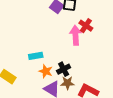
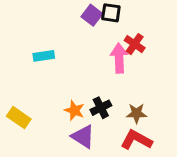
cyan rectangle: (36, 56) -> (44, 56), moved
brown star: (67, 83) -> (137, 113), moved

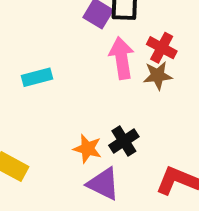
pink arrow: (119, 58) -> (122, 58), moved
brown star: (137, 113) -> (158, 75), moved

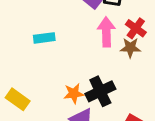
black cross: (124, 141) -> (100, 91), size x1.4
orange star: (88, 149) -> (74, 93), turned -30

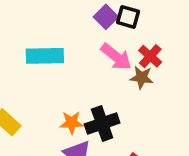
pink arrow: (106, 32) -> (116, 57), turned 124
cyan rectangle: (44, 38) -> (45, 56), size x1.5

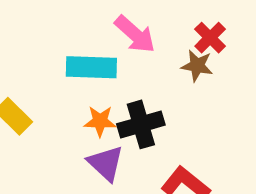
cyan rectangle: (45, 56) -> (91, 67), moved
pink arrow: (116, 57) -> (135, 34), moved

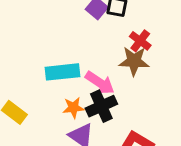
pink arrow: (135, 34) -> (100, 83), moved
brown star: (197, 66) -> (134, 61), size x1.4

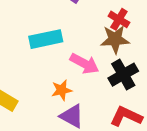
cyan rectangle: (63, 72) -> (46, 39), moved
black cross: (101, 106) -> (123, 75), moved

